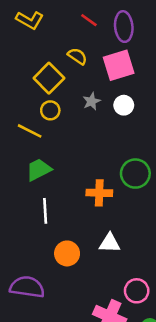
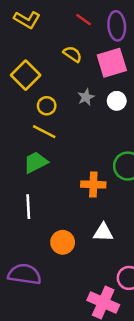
yellow square: (49, 78) -> (26, 75), moved
yellow line: (30, 131) -> (44, 132), moved
white line: (45, 211) -> (28, 207), moved

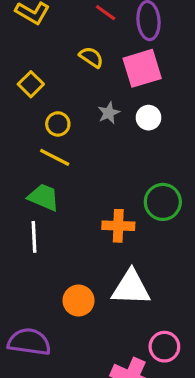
yellow square: (26, 75) -> (31, 84), size x0.7
green trapezoid: (36, 162) -> (44, 197), turned 50
white line: (28, 207) -> (34, 237), moved
white triangle: (103, 232) -> (131, 288), size x1.5

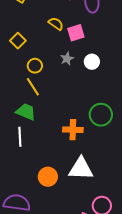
pink square: (142, 68) -> (76, 33), moved, size x0.7
yellow line: (55, 157) -> (33, 87), turned 30

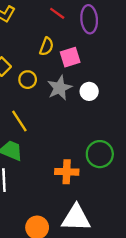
yellow semicircle: (56, 24) -> (47, 46), turned 77
gray star: (67, 59) -> (60, 88), size x1.5
yellow circle: (35, 66) -> (28, 80), moved

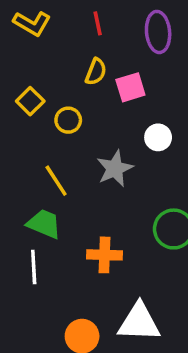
red line: (57, 13) -> (98, 23), moved, turned 42
gray star: (60, 88) -> (115, 168), moved
orange cross: (67, 172) -> (104, 255), moved

